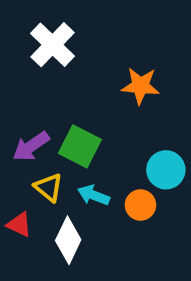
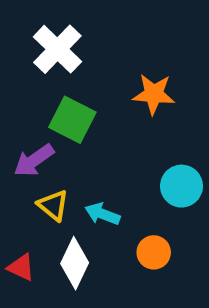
green square: (80, 146) -> (72, 120), moved
orange circle: (140, 205) -> (154, 252), moved
red triangle: (19, 225) -> (21, 267), moved

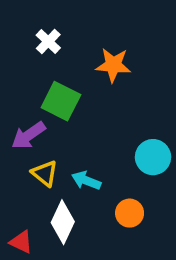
white cross: (57, 49) -> (48, 42), size x0.6
orange star: (154, 94) -> (113, 65), moved
red triangle: (21, 267) -> (21, 242), moved

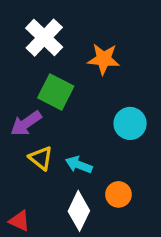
white cross: (48, 42) -> (44, 38), size x1.6
cyan circle: (153, 157) -> (130, 123), moved
white diamond: (63, 222) -> (79, 211), moved

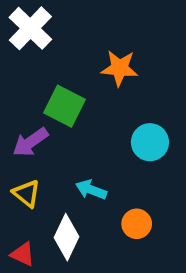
white cross: (44, 38) -> (30, 28), moved
yellow triangle: (41, 158) -> (27, 193), moved
white diamond: (79, 211) -> (66, 237), moved

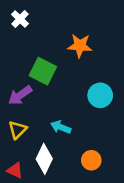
white cross: (30, 28) -> (20, 19), size x0.6
yellow triangle: (27, 193) -> (17, 130), turned 36
orange circle: (137, 224) -> (91, 160), moved

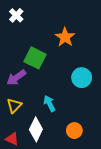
orange star: (80, 46) -> (65, 37), turned 30
cyan arrow: (61, 127) -> (49, 104), turned 42

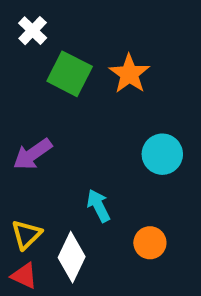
green square: (35, 58) -> (70, 74), moved
yellow triangle: (14, 106) -> (26, 235), moved
orange circle: (74, 131) -> (150, 243), moved

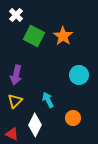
purple arrow: (33, 154) -> (16, 75), turned -42
yellow triangle: (26, 235) -> (15, 101), moved

